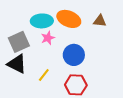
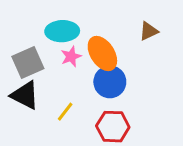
orange ellipse: (69, 19) -> (102, 54), moved, turned 35
brown triangle: (100, 21) -> (149, 31), turned -32

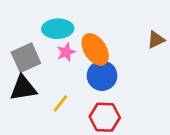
brown triangle: (149, 31) -> (156, 40), moved
black triangle: (25, 95) -> (23, 88), turned -36

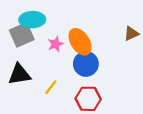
cyan ellipse: (58, 29) -> (32, 20), moved
gray square: (26, 58) -> (22, 35), moved

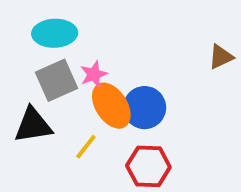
gray square: (22, 35) -> (57, 80), moved
orange ellipse: (80, 42) -> (111, 106), moved

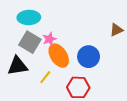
gray square: (57, 80) -> (30, 42), turned -35
blue circle: (145, 108) -> (89, 57), moved

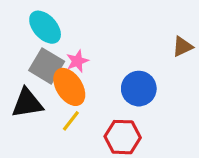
cyan ellipse: (29, 17) -> (45, 27), turned 50
orange ellipse: (59, 56) -> (69, 87), moved

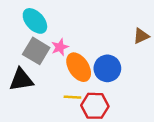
orange ellipse: (69, 87) -> (79, 67), moved
yellow line: (71, 121) -> (72, 97), moved, turned 56

